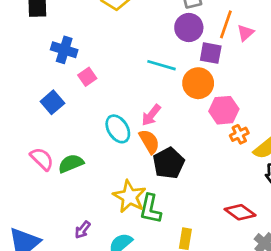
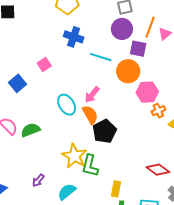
blue cross: (64, 50) -> (74, 37), moved

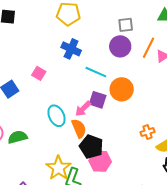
purple square: (138, 49) -> (98, 100), moved
pink square: (44, 65) -> (39, 73), turned -32
pink hexagon: (147, 92) -> (100, 161), moved
black pentagon: (104, 131) -> (91, 147), turned -30

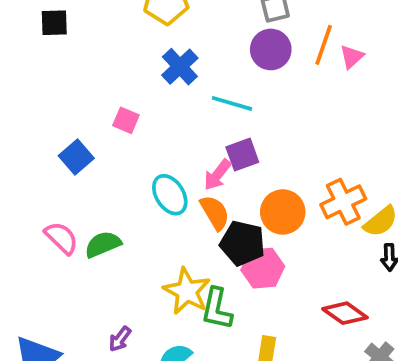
blue cross: (71, 49) -> (180, 67), turned 30
orange circle: (122, 89) -> (283, 212), moved
purple square: (98, 100) -> (242, 155), turned -30
orange cross: (147, 132) -> (343, 202), size x1.6

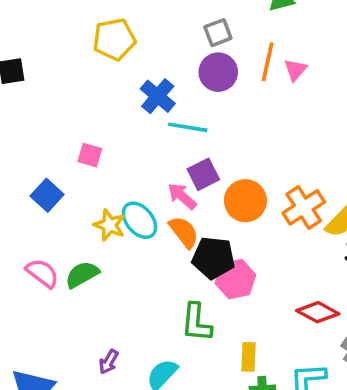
blue cross: (180, 67) -> (158, 96), moved
pink arrow: (217, 175) -> (182, 196), turned 100
orange circle: (283, 212) -> (245, 201), moved
yellow star: (187, 291) -> (109, 225), moved, size x0.7

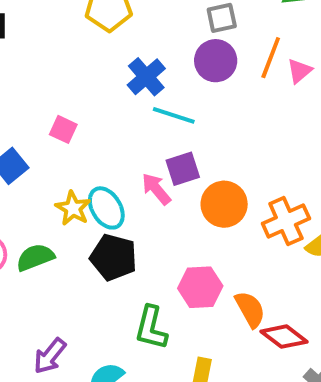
orange semicircle: (184, 232) -> (250, 309), moved
black pentagon: (213, 258) -> (114, 257), moved
purple arrow: (109, 362) -> (50, 356), size x1.4

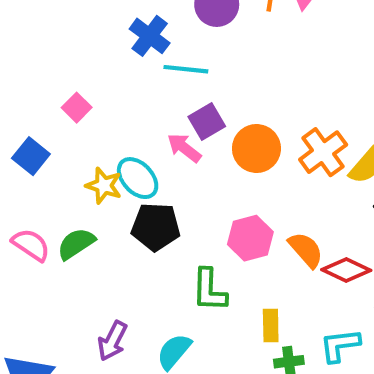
pink square: (63, 129) -> (77, 108), turned 32

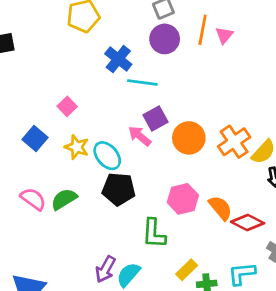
yellow star: (104, 186) -> (77, 147), moved
yellow rectangle: (271, 326) -> (187, 270), moved, turned 45
purple arrow: (112, 341) -> (105, 269), moved

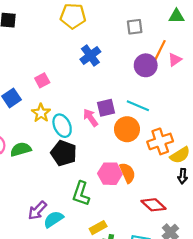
purple circle: (165, 39) -> (146, 65), moved
cyan line: (142, 82) -> (138, 106), moved
orange semicircle: (220, 208) -> (127, 173), moved

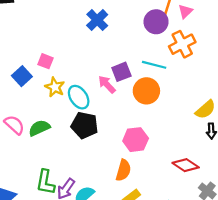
pink square: (42, 80) -> (46, 61), moved, turned -32
orange cross: (160, 141) -> (182, 44), moved
orange semicircle: (127, 173) -> (123, 170), moved, turned 48
green L-shape: (81, 194) -> (45, 182), moved

